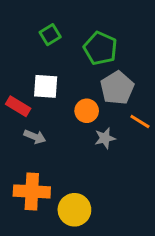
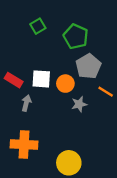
white square: (46, 86) -> (41, 79), moved
gray arrow: (35, 137) -> (26, 103), turned -98
yellow circle: (74, 210) -> (69, 163), moved

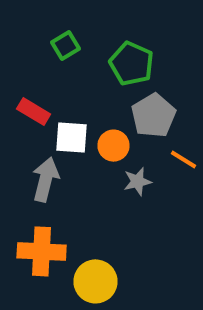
red rectangle: (14, 80) -> (34, 112), moved
gray arrow: (26, 103) -> (46, 180), size x1.5
yellow circle: (69, 163) -> (96, 281), moved

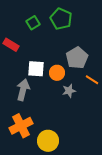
green pentagon: (131, 64) -> (61, 19), moved
red rectangle: (34, 112) -> (11, 45), moved
orange cross: (42, 251) -> (21, 126), turned -30

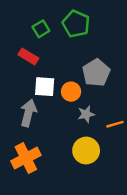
red rectangle: (11, 45) -> (28, 56), moved
orange line: (92, 80) -> (115, 124), moved, turned -48
yellow circle: (48, 141) -> (86, 151), moved

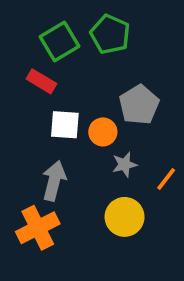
green square: (41, 29) -> (59, 42), size x1.5
gray arrow: (28, 113) -> (54, 181), moved
orange line: (115, 124) -> (166, 179), turned -36

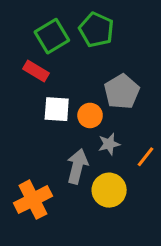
gray arrow: (54, 181) -> (77, 166), moved

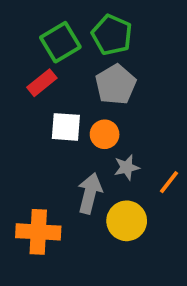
red rectangle: (36, 71) -> (42, 83), turned -70
gray pentagon: (122, 92) -> (116, 85), moved
orange cross: (33, 200) -> (38, 232), turned 30

